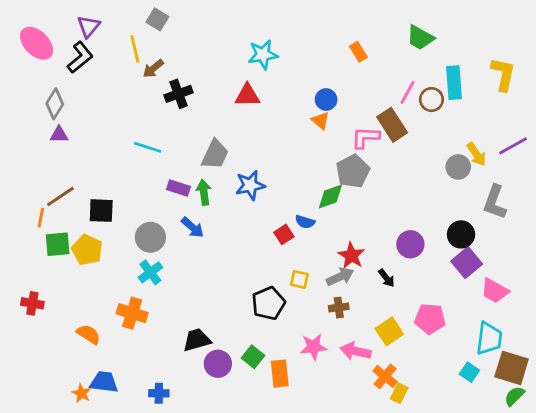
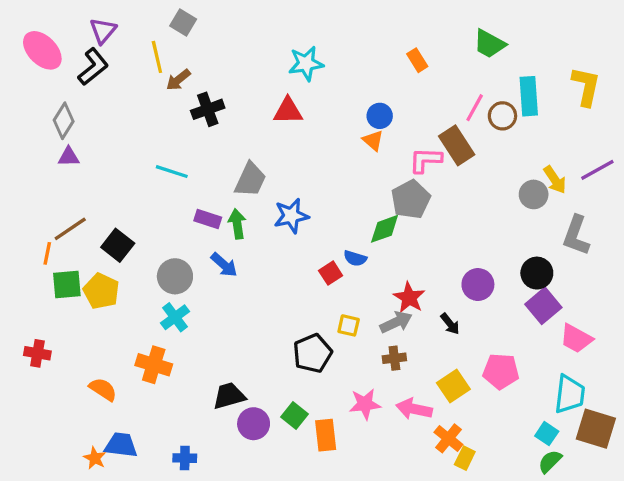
black square: (101, 211) -> (118, 245), turned 36
green semicircle: (514, 396) -> (550, 461), moved

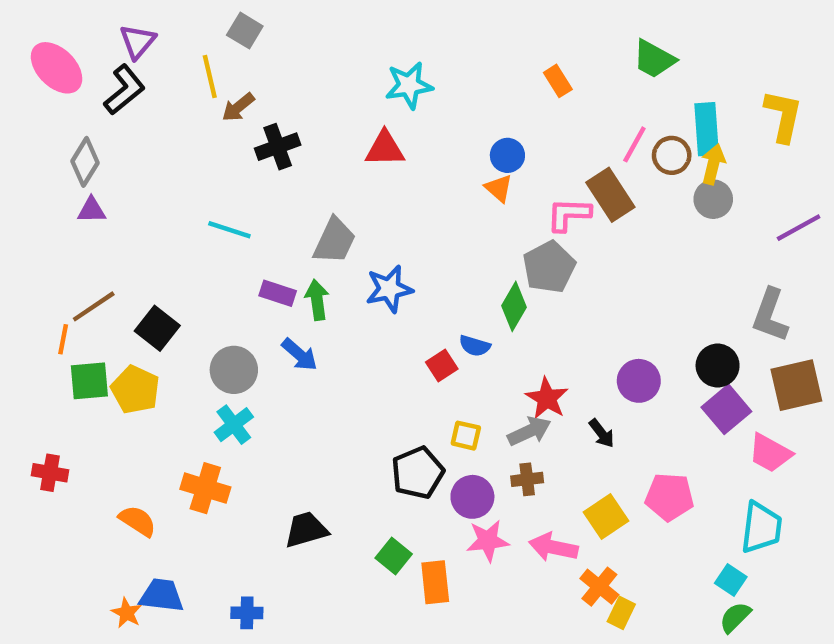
yellow arrow: (555, 180) -> (713, 164), moved, turned -132
gray circle: (534, 194) -> (713, 199), moved
green diamond: (385, 229) -> (514, 306), turned -40
purple circle: (254, 424) -> (472, 497), moved
brown square: (596, 429) -> (796, 385), moved, turned -30

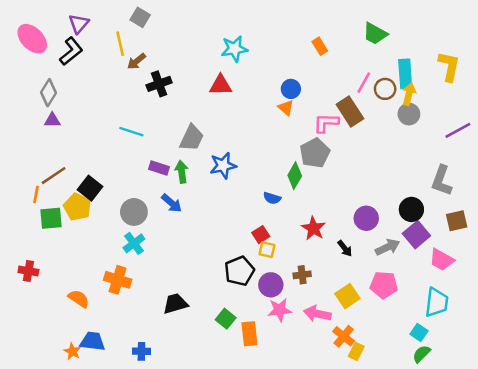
red square: (442, 366) -> (261, 235), moved
brown square: (796, 385) -> (457, 221), size x0.7
yellow pentagon: (135, 390) -> (77, 207), moved
gray arrow: (529, 431) -> (388, 247), moved

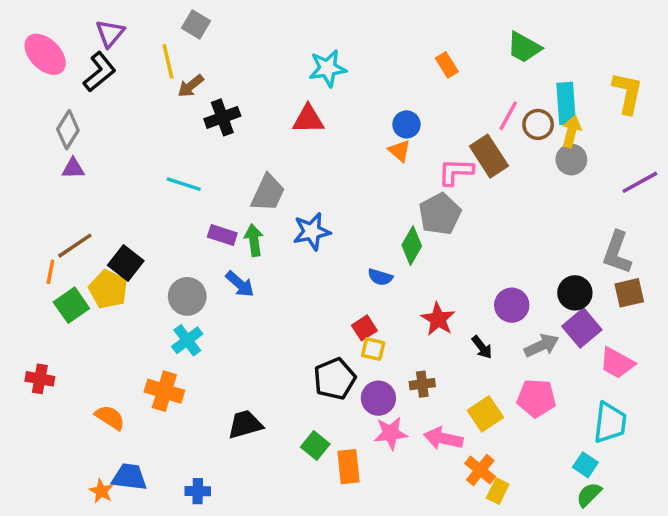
green square: (51, 218) -> (71, 305), turned -30
brown square: (457, 221) -> (629, 293), moved

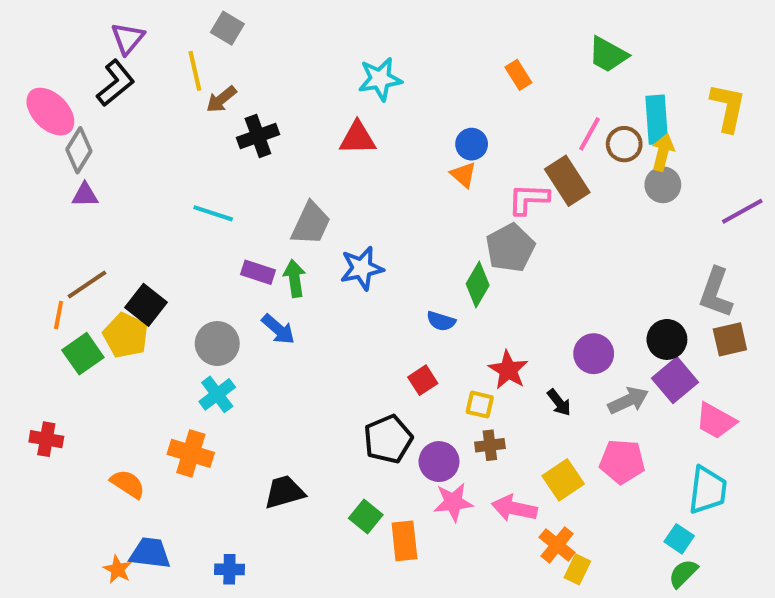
pink ellipse: (45, 54) -> (50, 112), moved
yellow square: (373, 349) -> (480, 405), moved

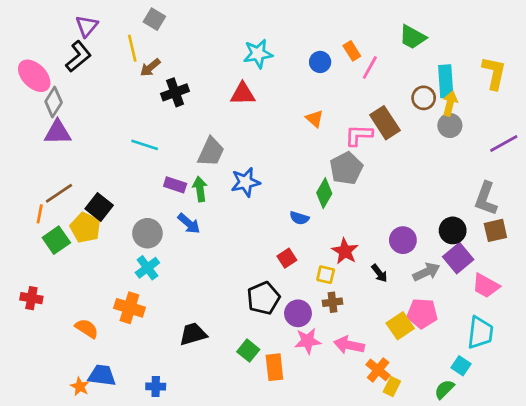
pink line: (590, 134) -> (370, 67), moved
blue circle: (472, 144) -> (320, 62), moved
purple triangle: (85, 195) -> (58, 132), size x1.5
yellow square: (563, 480) -> (400, 326), moved
green semicircle: (683, 573) -> (444, 389), moved

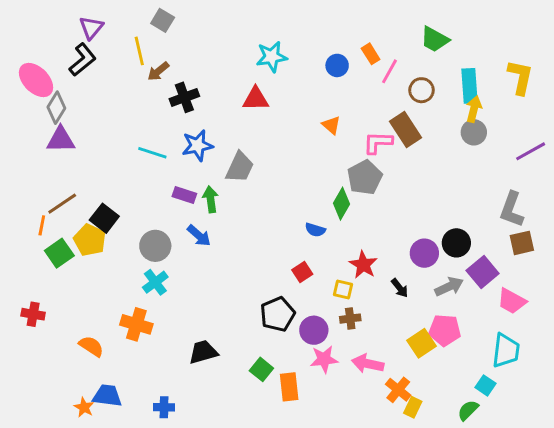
brown circle: (424, 98) -> (421, 90), moved
gray trapezoid: (211, 152) -> (240, 167), moved
blue star: (245, 182) -> (197, 145), moved
black circle: (453, 230) -> (456, 243), moved

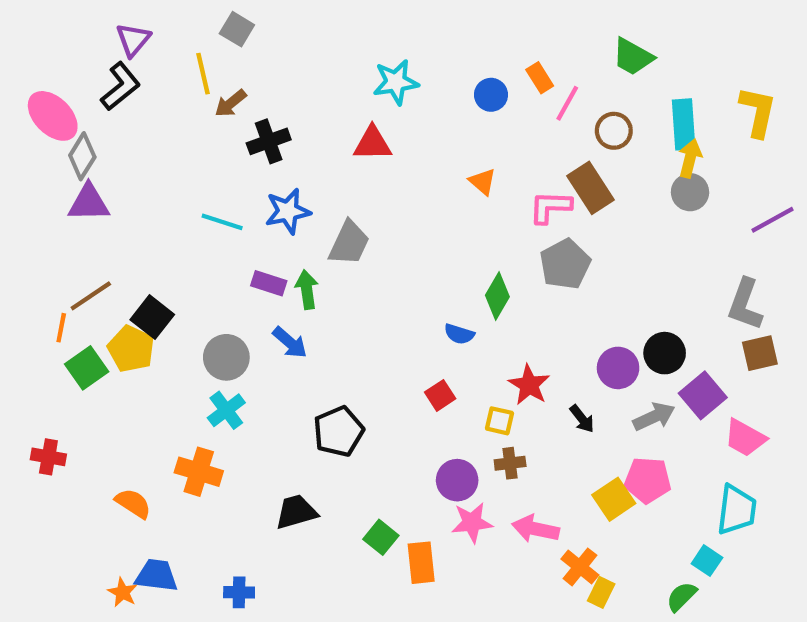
gray pentagon: (365, 177) -> (565, 264), moved
black pentagon: (277, 314) -> (339, 431), moved

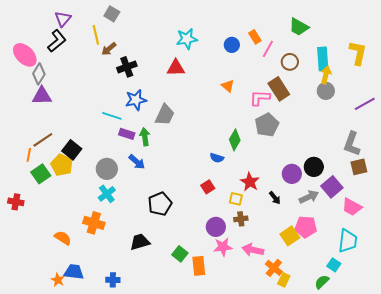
cyan line: (222, 222) -> (112, 116), moved
red cross: (48, 457) -> (16, 202), moved

